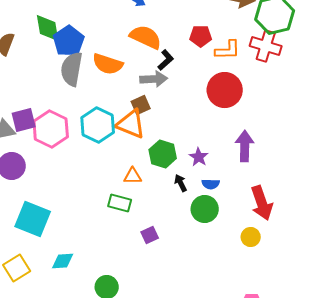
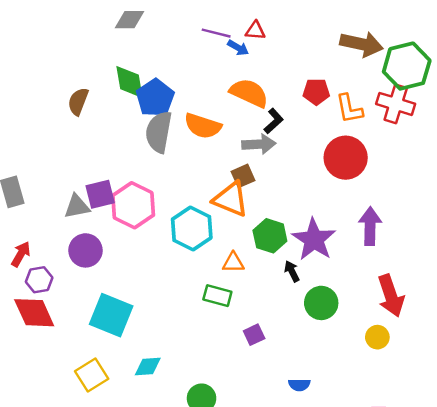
orange L-shape: (228, 50) -> (349, 109), turned 80
cyan hexagon: (98, 125) -> (192, 228), moved
purple star: (199, 157) -> (314, 239), size x1.8
blue semicircle: (211, 184) -> (299, 385), moved

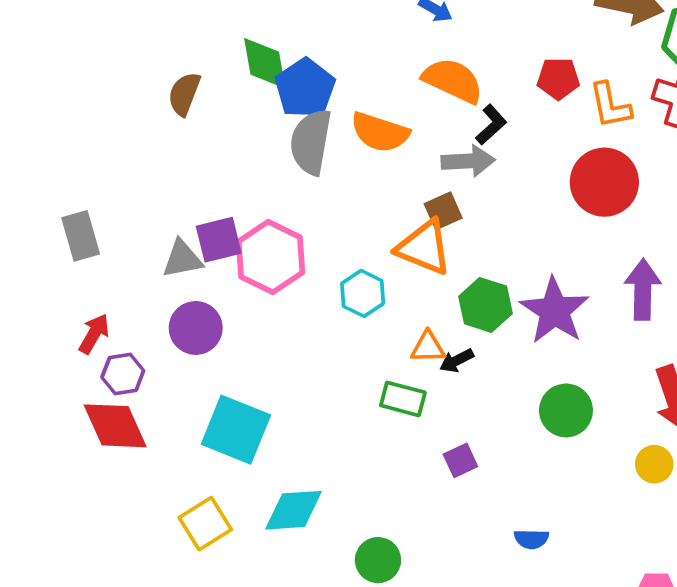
cyan hexagon: (192, 228) -> (363, 293), size x0.7
black arrow: (292, 271) -> (457, 361), moved, turned -90
cyan diamond: (148, 366) -> (294, 510), size x1.4

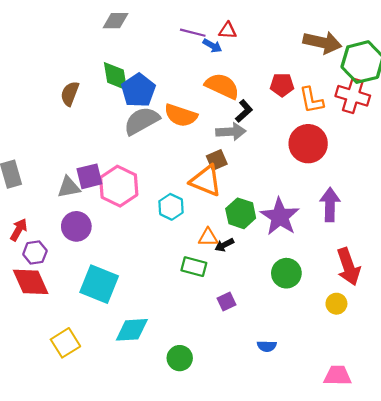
gray semicircle: (311, 142) -> (142, 121), turned 51
yellow square: (205, 524) -> (65, 343), moved

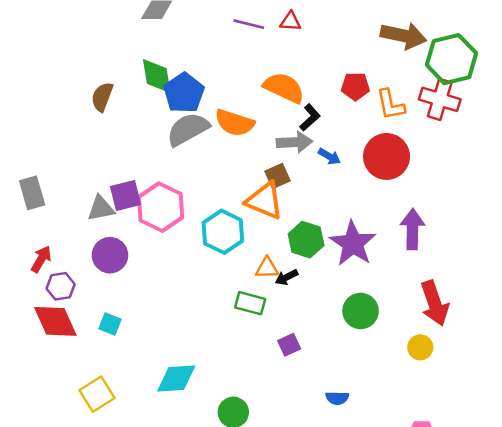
blue arrow: (212, 46) -> (329, 156), moved
cyan hexagon: (171, 207) -> (223, 232), size x1.4
cyan square: (99, 284) -> (110, 324), moved, size x0.5

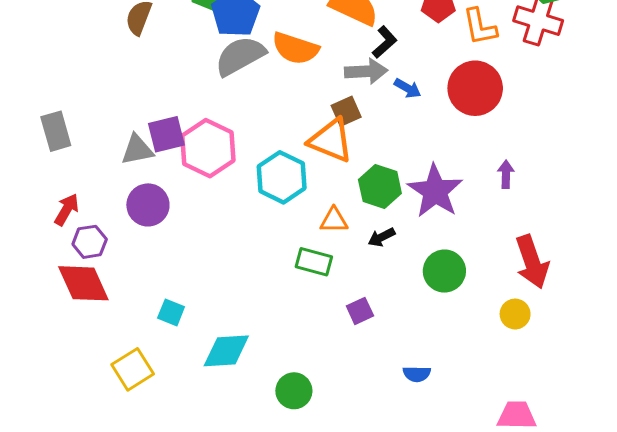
purple arrow: (412, 229) -> (506, 174), size x0.6
black arrow: (287, 277) -> (381, 237), moved
cyan square: (110, 324) -> (171, 312), moved

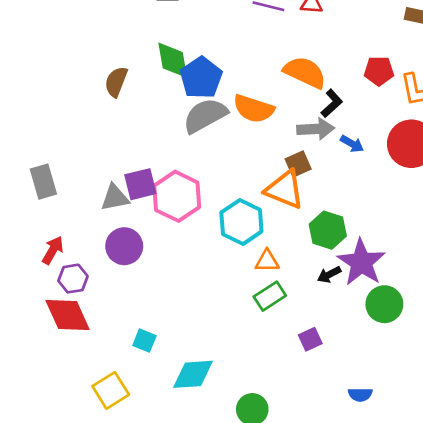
purple star: (435, 191) -> (361, 262), moved
orange triangle: (334, 220) -> (267, 261), moved
green rectangle: (314, 262) -> (270, 296), turned -48

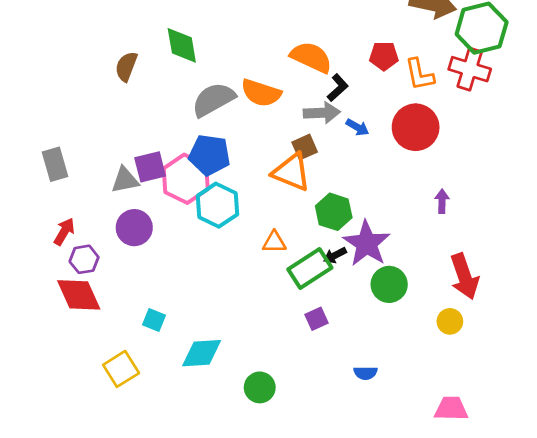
blue pentagon: (201, 78) -> (210, 155), moved, turned -30
cyan hexagon: (241, 222) -> (217, 205), moved
green rectangle: (270, 296) -> (310, 269), moved, size x1.4

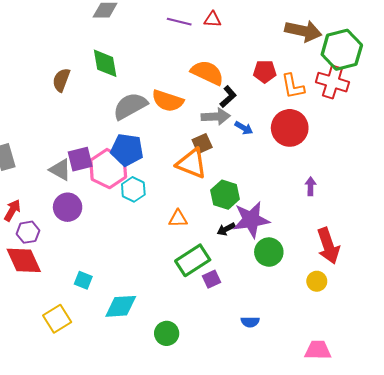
gray triangle: (125, 180) -> (60, 170), turned 40
cyan hexagon: (217, 205) -> (133, 189), size x0.7
purple star: (367, 243) -> (251, 220), turned 30
green rectangle: (310, 269) -> (193, 260), moved

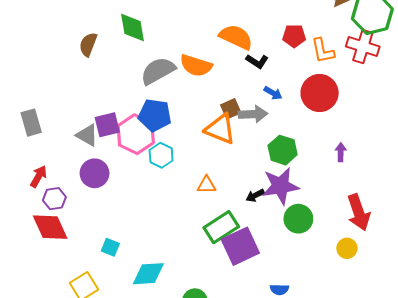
black L-shape: (228, 97) -> (257, 61), turned 75
gray arrow: (216, 116) -> (253, 114), moved
green hexagon: (225, 195) -> (283, 150), moved
purple square: (211, 279) -> (240, 246), size x2.0

